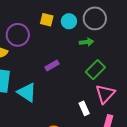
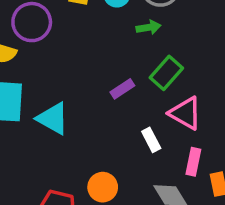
purple rectangle: (52, 66) -> (122, 89), moved
pink triangle: (105, 94) -> (185, 113), turned -40

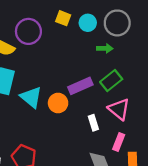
purple rectangle: (122, 89) -> (80, 86), size x1.5
orange circle: (103, 187) -> (58, 103), moved

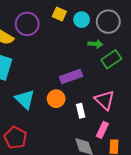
green rectangle: (111, 80) -> (111, 59), moved
cyan triangle: (31, 97) -> (25, 99), moved
orange circle: (58, 103) -> (56, 99), moved

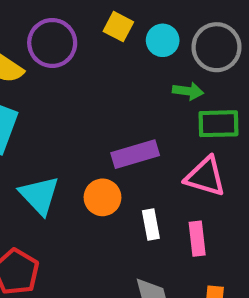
green rectangle: (111, 59) -> (219, 124), turned 30
pink triangle: (105, 100) -> (205, 177), moved, turned -30
pink rectangle: (102, 130) -> (197, 239), moved, turned -35

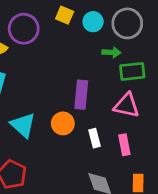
purple rectangle: (135, 154) -> (81, 95), turned -64

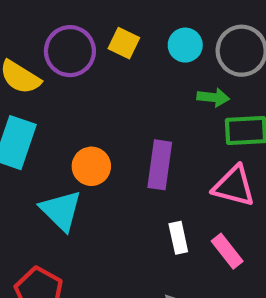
yellow square: (65, 15) -> (124, 43), moved
orange circle: (63, 123) -> (91, 166), moved
pink rectangle: (124, 145) -> (227, 251), turned -30

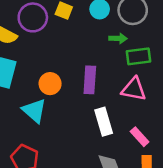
white rectangle: (178, 238) -> (104, 122), size x1.5
pink rectangle: (227, 251) -> (140, 137), moved

